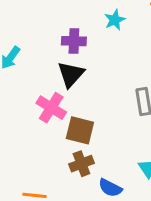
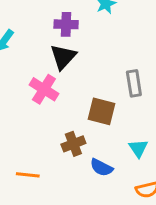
brown square: (80, 130) -> (101, 111), moved

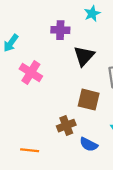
black triangle: (63, 57) -> (84, 56), moved
pink cross: (44, 89) -> (31, 72), moved

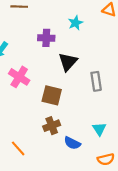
brown square: (89, 100) -> (52, 95), moved
orange line: (30, 150) -> (18, 148), turned 42

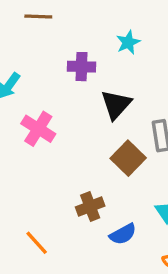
brown square: (52, 95) -> (128, 158), moved, turned 30
blue semicircle: (72, 143) -> (123, 234), turned -56

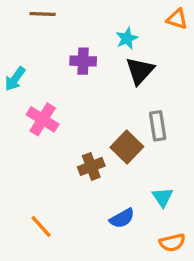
black triangle: (116, 105) -> (140, 71), moved
brown cross: (90, 206) -> (91, 166), moved

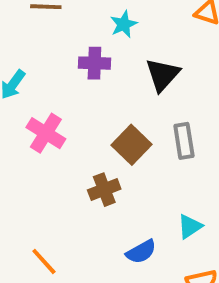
cyan star: (127, 38) -> (124, 24), moved
brown square: (127, 147) -> (131, 145), moved
cyan triangle: (163, 197) -> (190, 226), turned 30

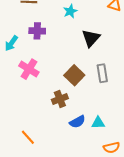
purple cross: (94, 63) -> (37, 31), moved
cyan triangle: (190, 226) -> (98, 123), moved, turned 32
blue semicircle: (141, 252) -> (77, 122), moved

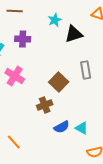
black triangle: (91, 38) -> (74, 34), moved, turned 30
gray rectangle: (102, 73) -> (86, 70), moved
cyan triangle: (98, 123) -> (82, 128), turned 32

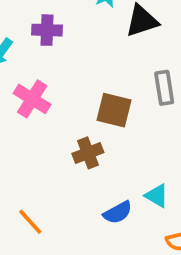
brown square: (59, 82) -> (114, 110), turned -30
blue semicircle: (62, 127) -> (118, 212), moved

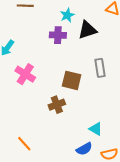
purple cross: (47, 30) -> (58, 35), moved
blue semicircle: (118, 212) -> (84, 149), moved

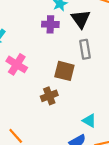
black triangle: (87, 30) -> (81, 19), turned -48
gray rectangle: (100, 68) -> (85, 49), moved

